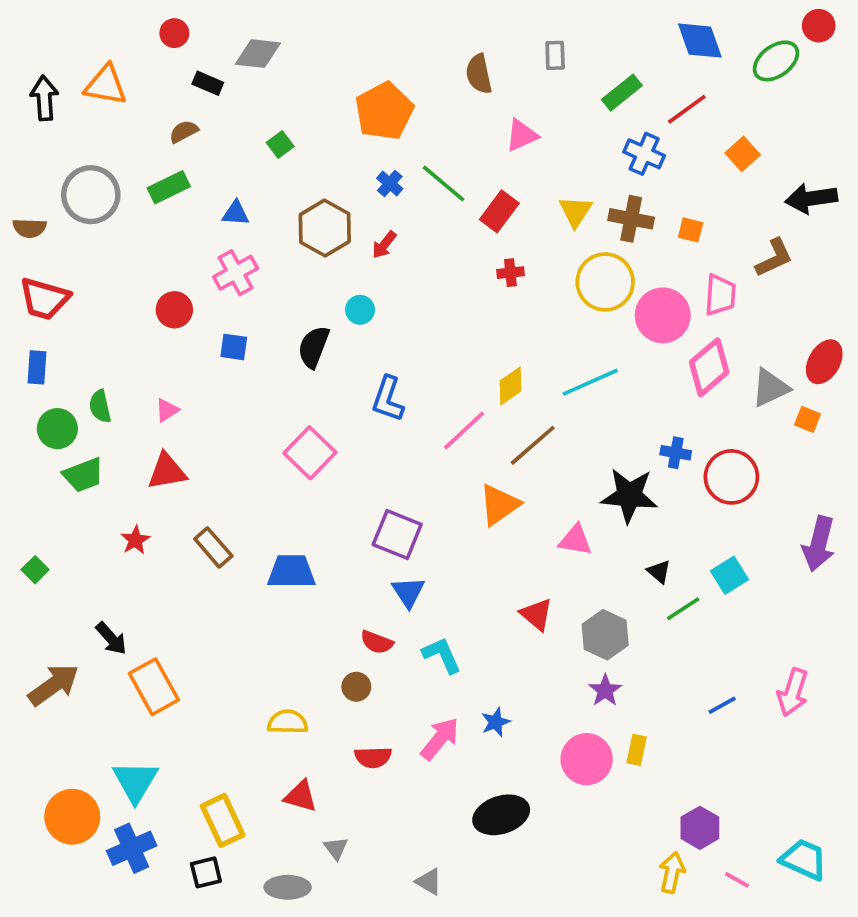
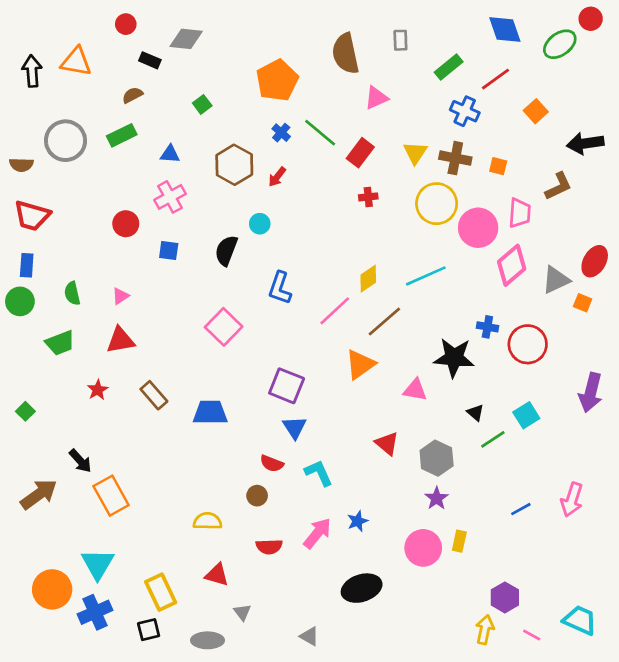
brown semicircle: (479, 74) -> (345, 54), size x1.4
green circle: (57, 429) -> (20, 301), moved

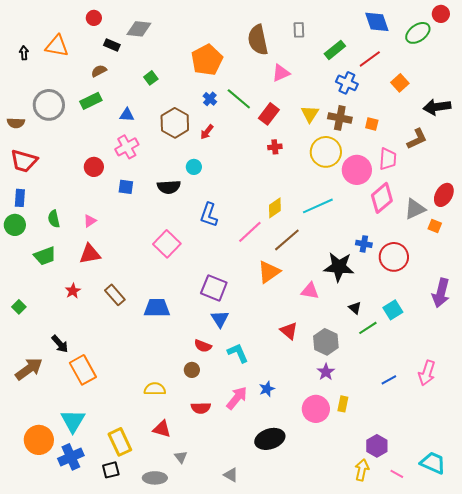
black arrow: (32, 71) -> (24, 53), size x0.6
black semicircle: (226, 251) -> (169, 187), turned -115

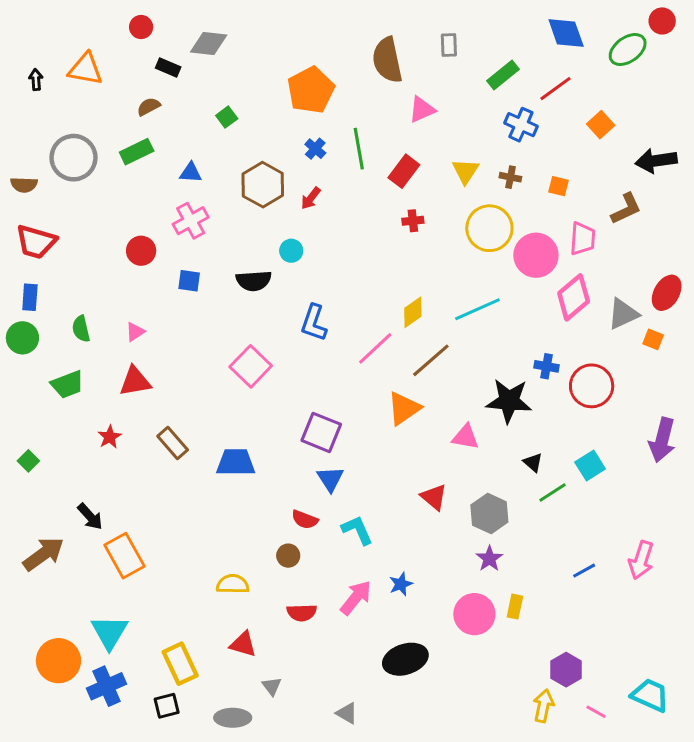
green line: (239, 99) -> (359, 149), turned 40
brown cross: (340, 118) -> (510, 177), size x0.6

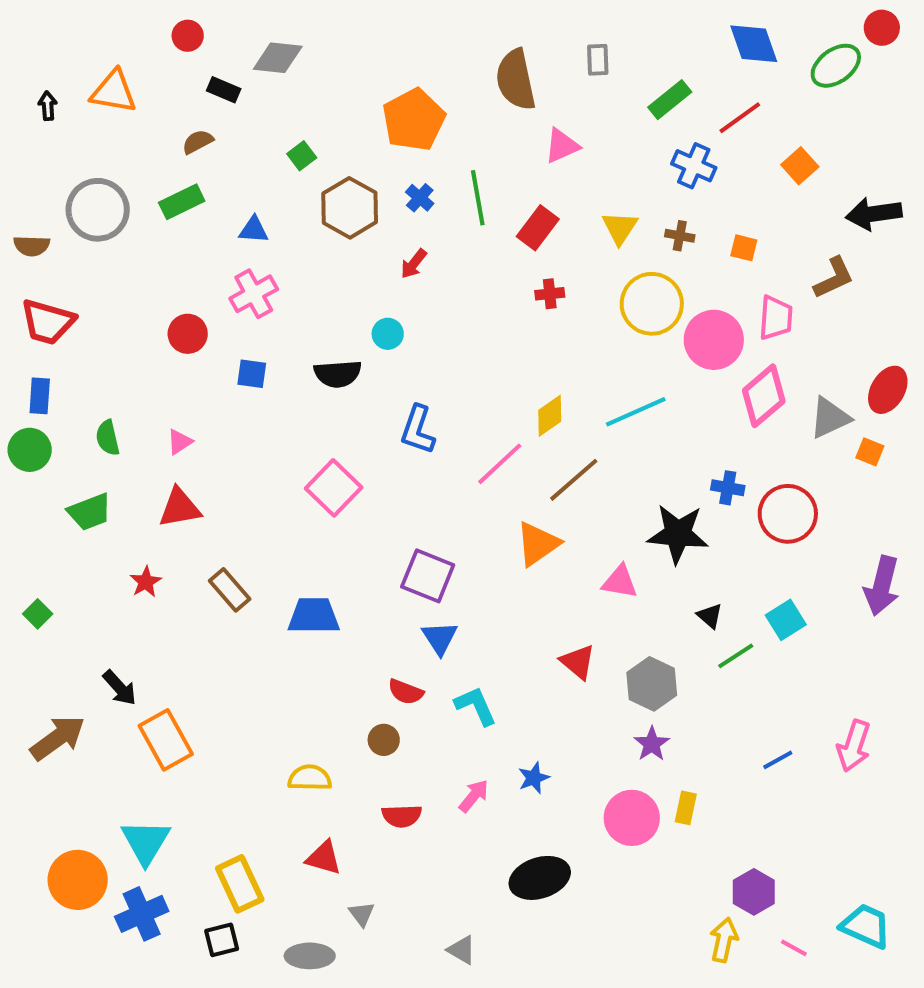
brown hexagon: (263, 185) -> (350, 208), moved
pink arrow: (356, 598) -> (474, 796), size x0.7

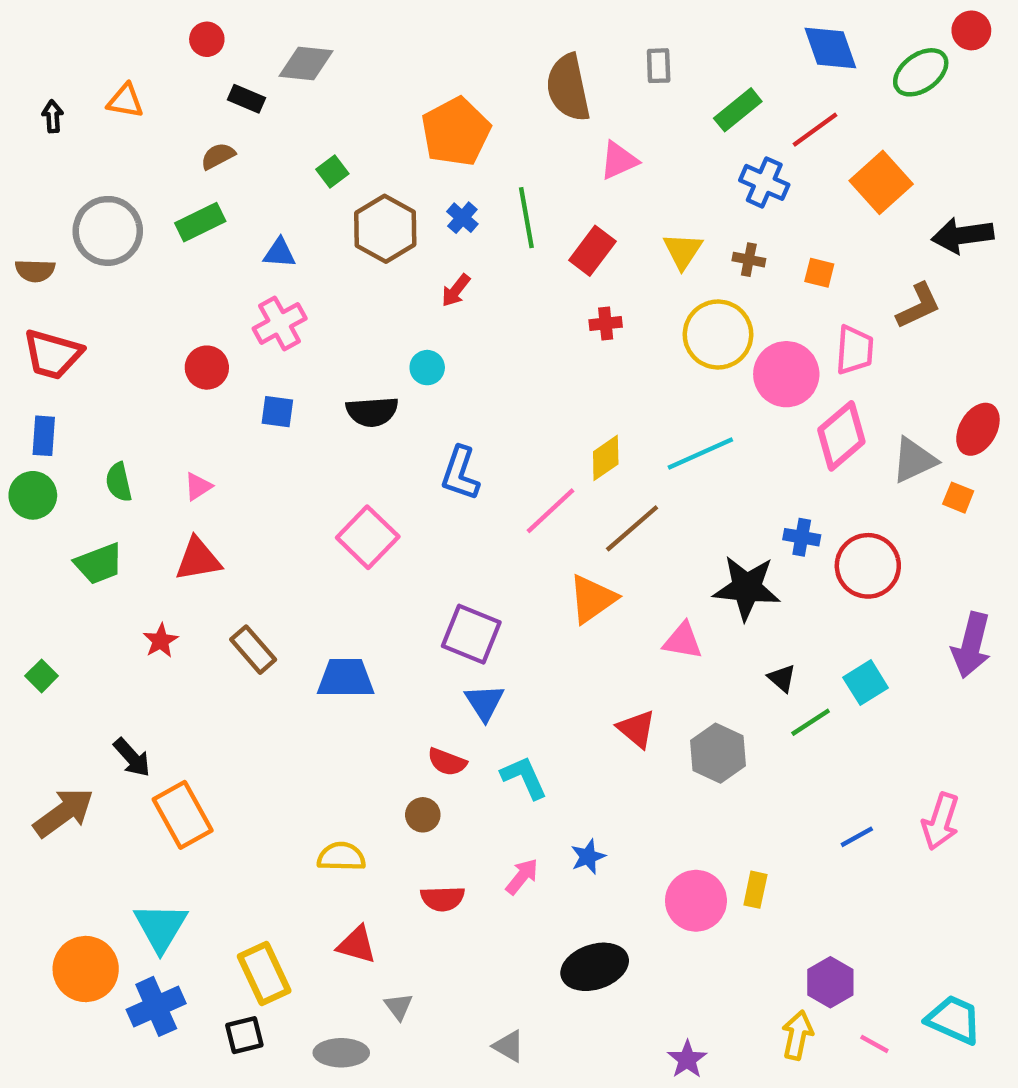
orange triangle: (114, 92) -> (125, 101), size x0.7
orange square: (800, 166) -> (881, 182), size x1.5
purple star: (652, 744) -> (687, 1059), moved

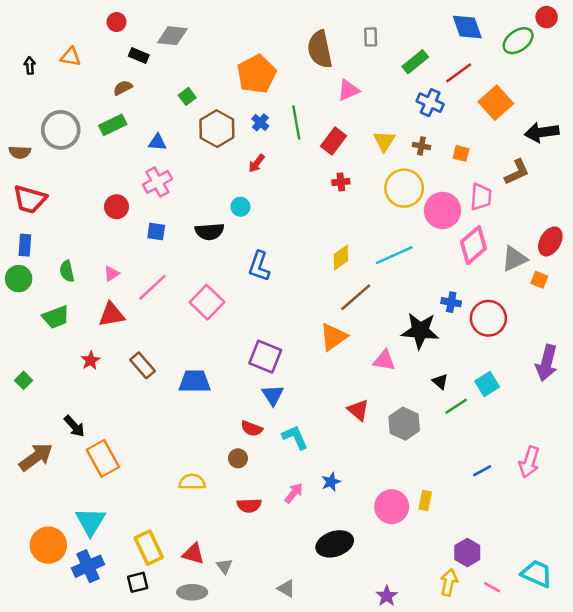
pink line: (551, 511) -> (152, 287), moved
red triangle: (357, 945) -> (193, 554), moved

